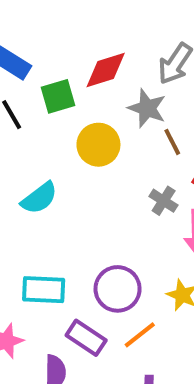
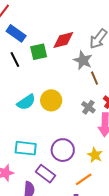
yellow circle: (98, 145) -> (51, 100), moved
orange line: (140, 335) -> (84, 179), moved

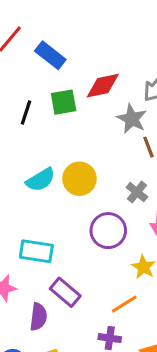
blue rectangle: (16, 33) -> (50, 55), moved
black line: (15, 59) -> (26, 112), turned 42
purple circle: (63, 150) -> (108, 231), moved

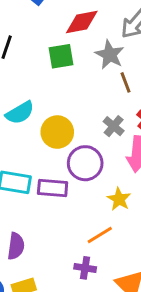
green square: (64, 102) -> (61, 56), moved
yellow circle: (79, 179) -> (57, 132), moved
purple rectangle: (65, 292) -> (53, 188), moved, turned -36

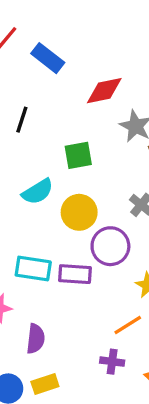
green square: (61, 56) -> (78, 155), moved

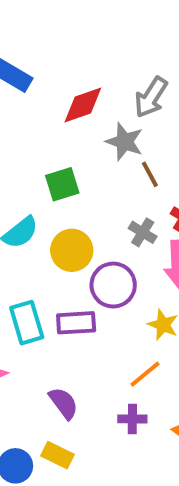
cyan rectangle: (33, 268) -> (27, 323), turned 72
purple semicircle: (36, 339) -> (63, 403), moved, turned -36
yellow rectangle: (45, 384) -> (58, 455), turned 52

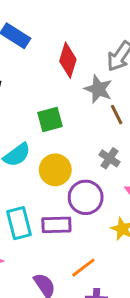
red diamond: (83, 105) -> (68, 60), turned -56
orange line: (145, 374) -> (83, 268), moved

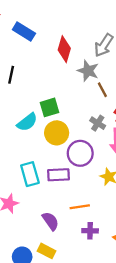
green square: (50, 120) -> (50, 107), moved
orange line: (83, 268) -> (80, 207), turned 30

